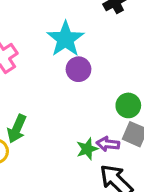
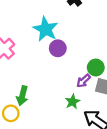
purple arrow: (108, 144) -> (83, 81), moved, turned -40

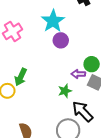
purple arrow: (83, 81) -> (78, 74), turned 32

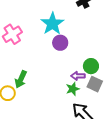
green star: (65, 91) -> (73, 89), moved

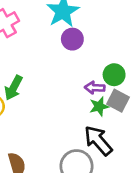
green star: (73, 89) -> (99, 106), moved

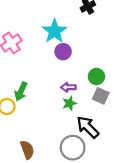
purple arrow: (95, 88) -> (68, 87), moved
green star: (99, 106) -> (69, 103), moved

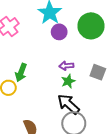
green circle: (96, 76) -> (91, 26), moved, size x1.6
black arrow: (88, 127) -> (68, 104), moved

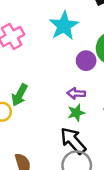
purple circle: (59, 32) -> (86, 61), moved

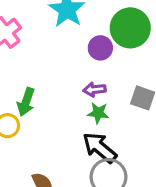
green star: (76, 113) -> (98, 113), turned 30

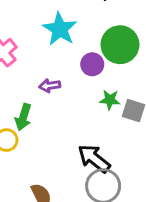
purple arrow: (95, 90) -> (50, 86), moved
green star: (98, 113) -> (110, 100), moved

